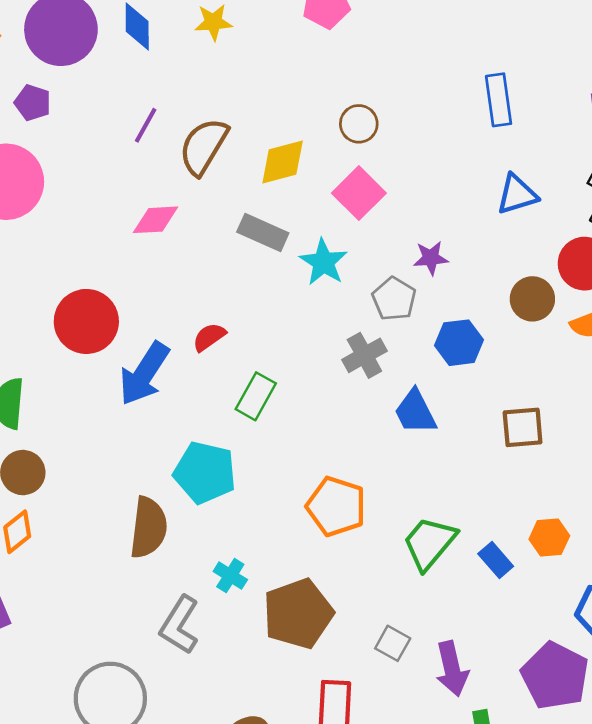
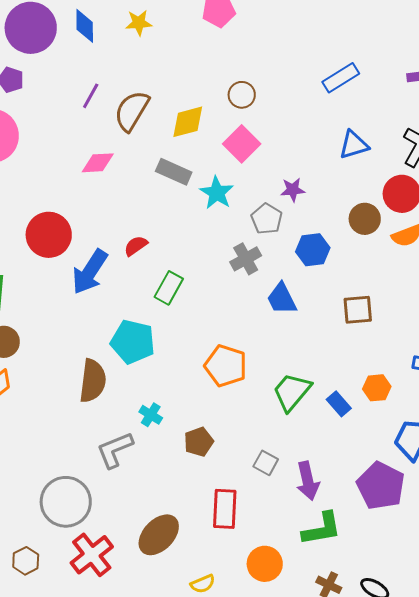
blue rectangle: (499, 100) -> (341, 78), turned 66
brown pentagon: (298, 614) -> (199, 442), size x0.6
gray L-shape: (180, 625) -> (115, 450), turned 36

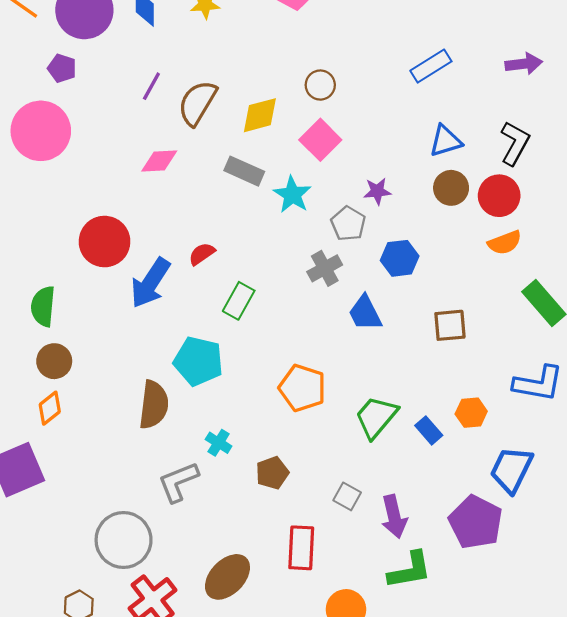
brown circle: (365, 219) -> (451, 188), moved

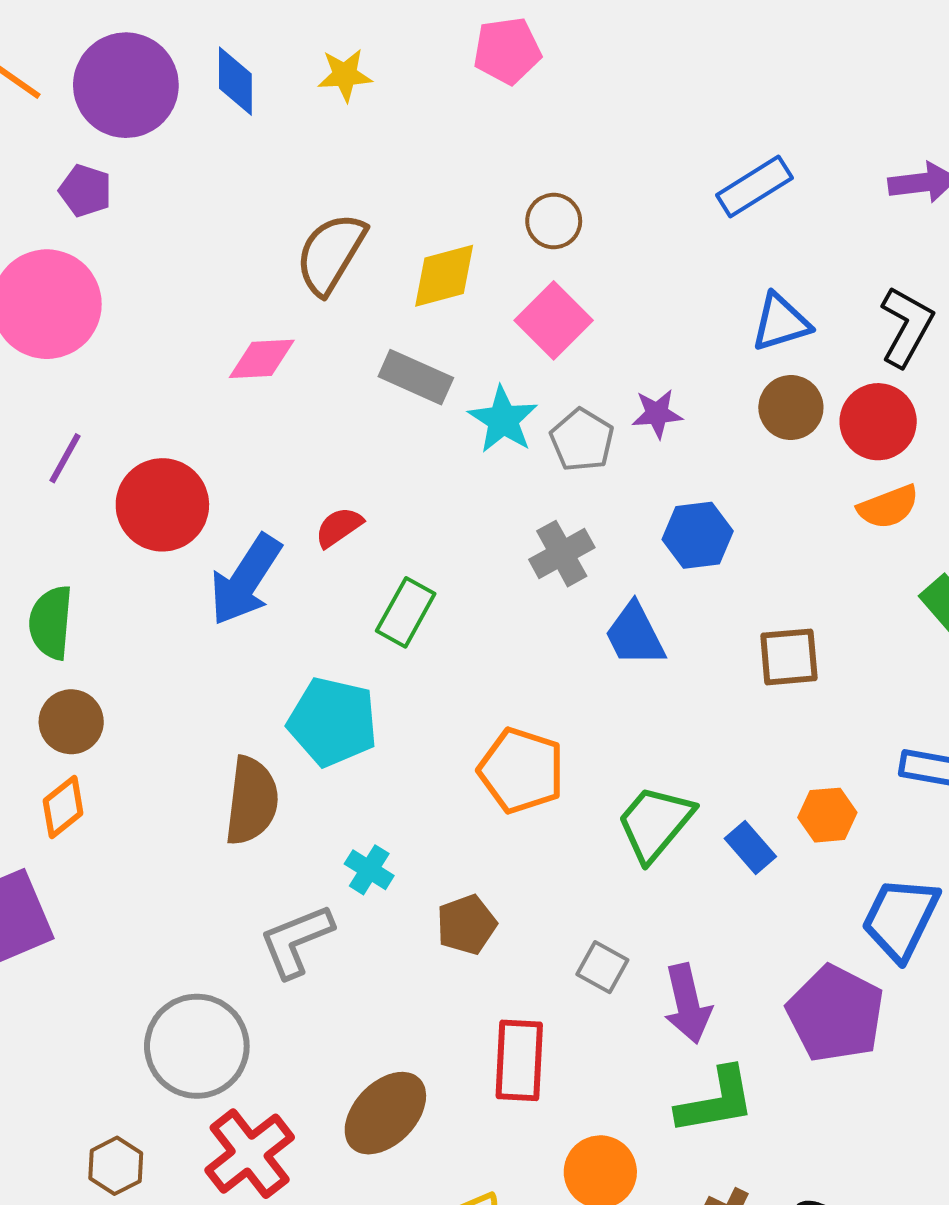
purple line: (151, 86) -> (65, 458), moved
gray pentagon: (348, 224) -> (582, 440), moved

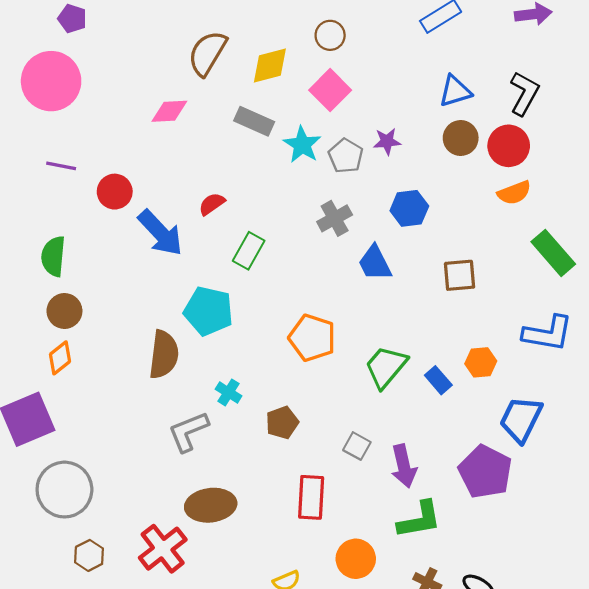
purple line: (65, 458) -> (61, 166), turned 72
red circle: (162, 505) -> (115, 192), size x0.7
blue arrow: (246, 580) -> (160, 233), turned -76
gray circle: (197, 1046) -> (64, 490), moved
brown ellipse: (385, 1113) -> (211, 505), moved, turned 39

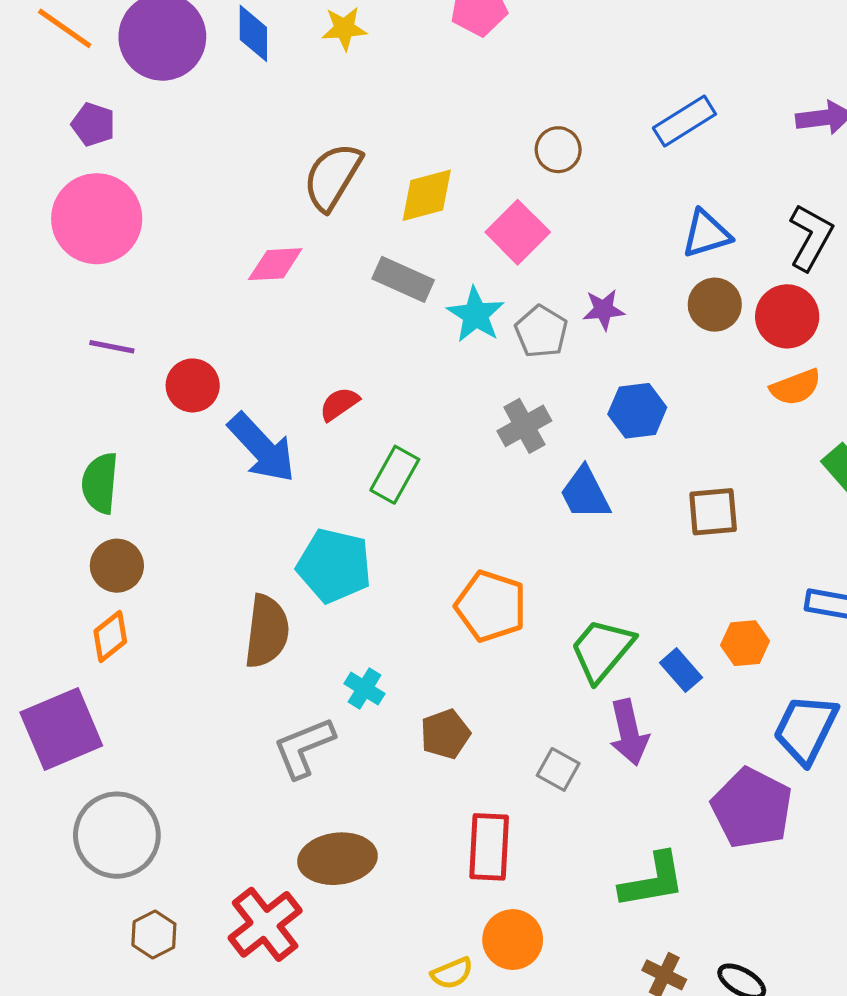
purple pentagon: (72, 19) -> (93, 124), moved
brown circle: (330, 35) -> (558, 150), moved
purple arrow: (404, 466) -> (629, 732), moved
orange circle: (356, 559) -> (513, 940), moved

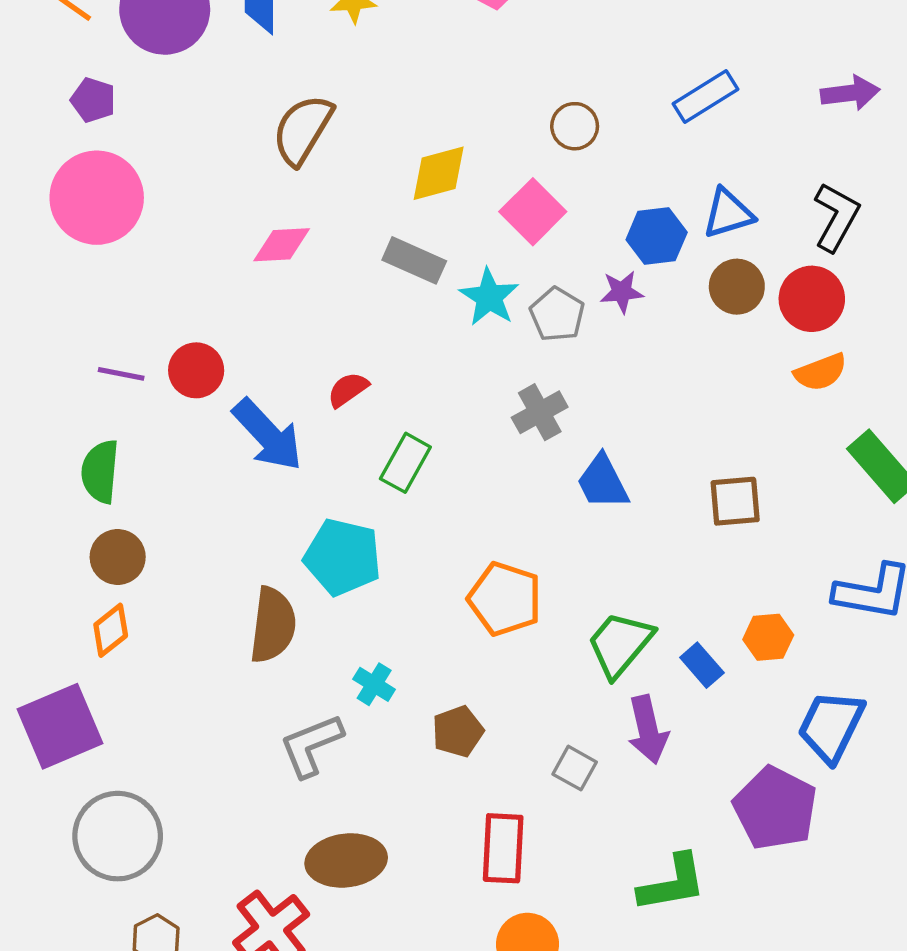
brown semicircle: (332, 177) -> (303, 130), moved
purple line: (112, 347) -> (121, 374), moved
blue hexagon: (637, 411) -> (657, 236), moved

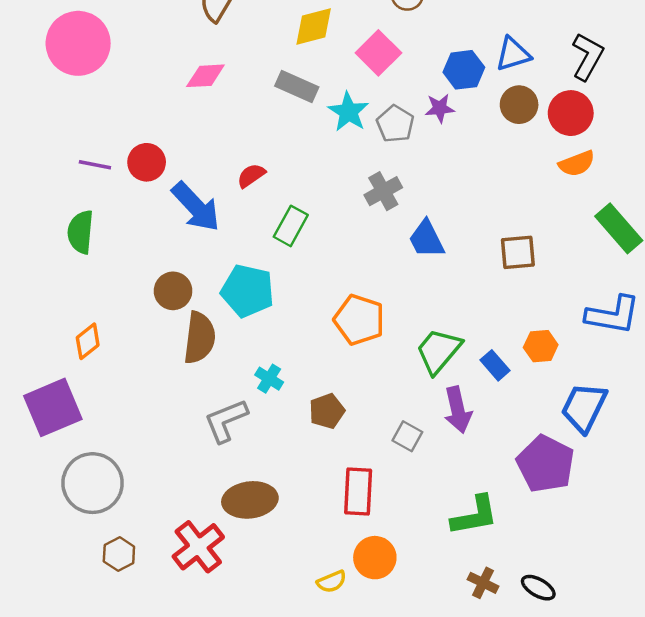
brown circle: (118, 557) -> (173, 291), moved

